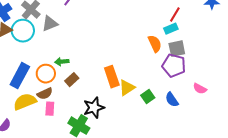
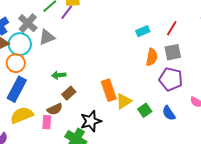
cyan rectangle: (171, 29) -> (143, 31), moved
orange semicircle: (155, 44) -> (152, 57), turned 36
gray square: (177, 49) -> (173, 52), moved
orange circle: (46, 74) -> (16, 63), moved
brown semicircle: (45, 94) -> (55, 109), moved

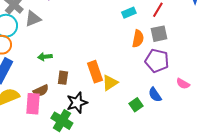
brown rectangle: (69, 93) -> (63, 78), moved, turned -40
green square: (145, 110) -> (136, 105), moved
pink rectangle: (47, 122) -> (33, 104), size x1.5

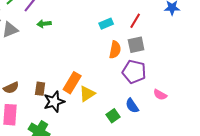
green arrow: (45, 57) -> (44, 24), moved
orange rectangle: (95, 72) -> (72, 83), turned 50
brown semicircle: (41, 91) -> (11, 88), moved
black star: (77, 103) -> (54, 102), moved

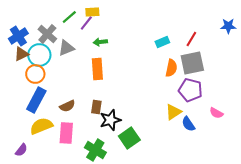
gray square: (136, 45) -> (192, 63), size x1.4
orange rectangle: (72, 83) -> (97, 69), moved, turned -35
yellow triangle: (87, 94) -> (173, 112), moved
green square: (113, 116) -> (129, 138), moved, size x1.5

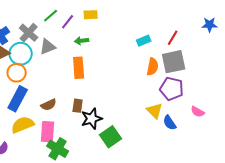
yellow rectangle: (92, 12) -> (91, 15), moved
yellow triangle: (173, 112) -> (155, 111), turned -42
green cross: (95, 150) -> (58, 149), moved

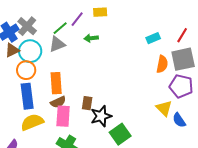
green line: (51, 16) -> (60, 28), moved
gray cross: (29, 33) -> (27, 26), moved
orange rectangle: (79, 68) -> (56, 83), moved
blue rectangle: (18, 99) -> (27, 96), turned -35
pink rectangle: (48, 132) -> (63, 116), moved

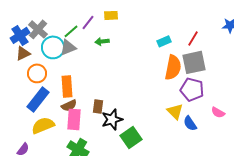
cyan circle: (30, 51) -> (53, 47), moved
orange semicircle: (162, 64) -> (173, 67), size x1.4
blue rectangle: (27, 96) -> (38, 99), turned 45

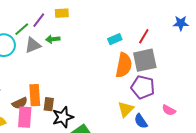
gray triangle: (68, 47) -> (33, 45), moved
orange rectangle: (67, 86) -> (35, 95), moved
yellow triangle: (175, 111) -> (126, 109), turned 30

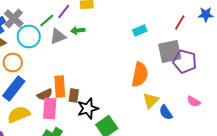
red line: (144, 36) -> (180, 22), moved
orange semicircle: (124, 65) -> (140, 74), moved
purple pentagon: (143, 87) -> (185, 62), moved

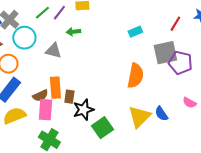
green line: (47, 20) -> (42, 13), moved
gray triangle: (58, 36) -> (53, 51), moved, turned 36
yellow triangle: (151, 100) -> (139, 117), moved, size x1.4

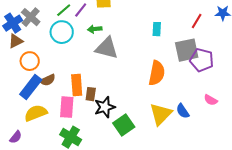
cyan rectangle: (135, 32) -> (157, 29), turned -64
cyan circle: (24, 38) -> (62, 32), moved
gray triangle: (53, 51) -> (107, 48), moved, size x1.4
brown semicircle: (40, 96) -> (48, 80), moved

